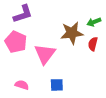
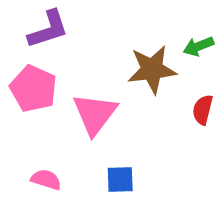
red semicircle: (93, 44) -> (203, 110), moved

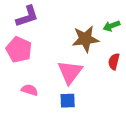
pink triangle: (95, 114) -> (70, 72), moved
pink semicircle: (46, 180) -> (30, 90), moved

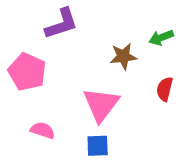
purple L-shape: (27, 16) -> (62, 24), moved
brown star: (85, 39) -> (123, 56), size x0.7

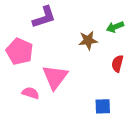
pink triangle: (101, 105) -> (55, 77), moved
blue square: (98, 146) -> (103, 106), moved

